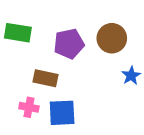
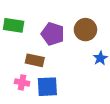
purple pentagon: (69, 44) -> (53, 34), turned 30

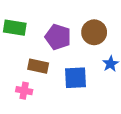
blue square: (47, 87) -> (75, 78), moved

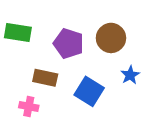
blue square: (75, 78) -> (89, 91), turned 35

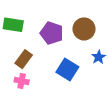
brown rectangle: (45, 78) -> (24, 59), moved, turned -66

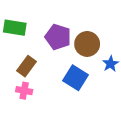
brown circle: (84, 29) -> (87, 44), moved

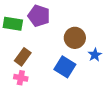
purple pentagon: (58, 37) -> (39, 16), moved

